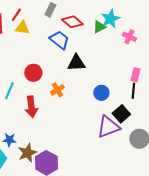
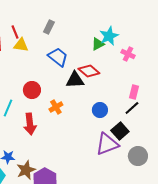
red line: (16, 15) -> (15, 32), turned -56
red diamond: (72, 22) -> (89, 71), moved
black line: (133, 91) -> (132, 108), turned 42

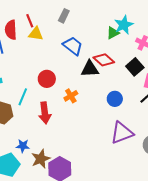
black square: (120, 131) -> (135, 67), moved

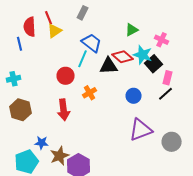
cyan star: (124, 25) -> (143, 55), moved, turned -30
yellow triangle: (36, 34) -> (55, 31), turned -42
cyan line: (23, 97) -> (83, 59), moved

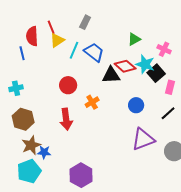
cyan line: (83, 59) -> (74, 50), moved
black line: (166, 94) -> (168, 113), moved
brown star: (60, 156) -> (31, 145), moved

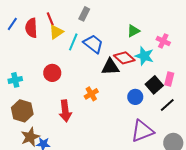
blue line: (22, 53) -> (12, 24), moved, turned 48
black square: (156, 73) -> (154, 85), moved
red circle: (68, 85) -> (52, 73), moved

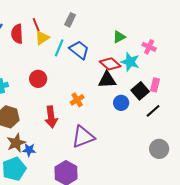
black triangle: (110, 67) -> (107, 80), moved
purple triangle: (142, 131) -> (83, 137), moved

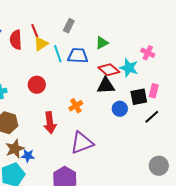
green triangle: (119, 37) -> (102, 43), moved
cyan line: (59, 48) -> (58, 54), turned -42
blue trapezoid: (79, 50) -> (78, 56), turned -35
black square: (140, 91) -> (139, 97), turned 30
gray circle: (159, 149) -> (159, 166), moved

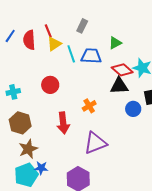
blue star: (28, 156) -> (41, 168), moved

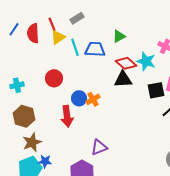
gray rectangle: (82, 26) -> (77, 18), moved, turned 32
blue circle: (133, 109) -> (79, 98), moved
purple triangle: (95, 143) -> (99, 147), moved, size x0.7

